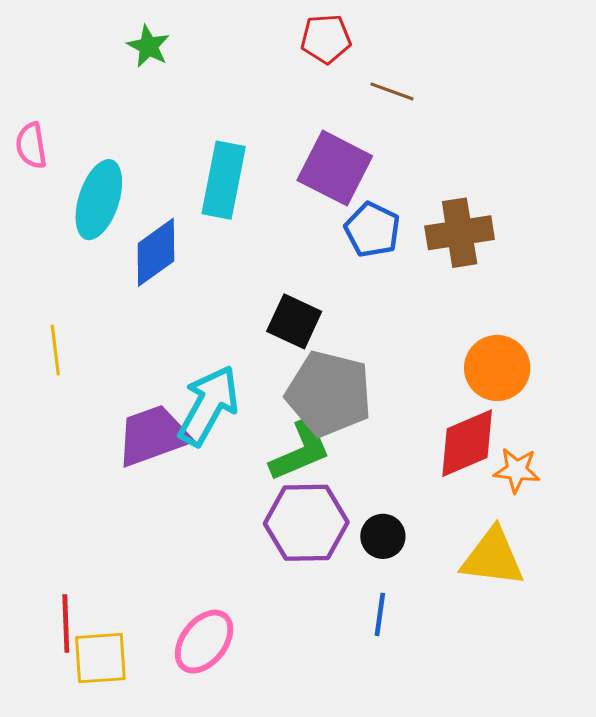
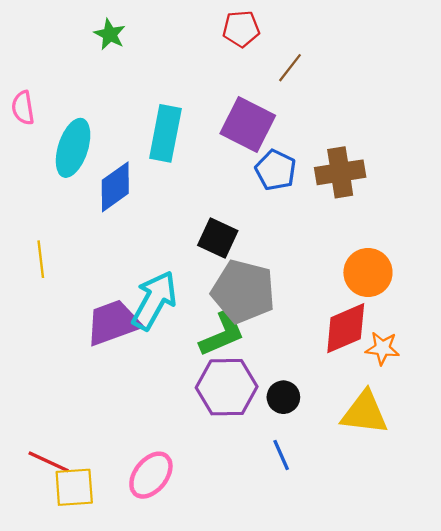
brown line: (392, 91) -> (290, 68), turned -72
blue line: (380, 614) -> (281, 455), turned -32
red line: (66, 623) -> (49, 462), turned -63

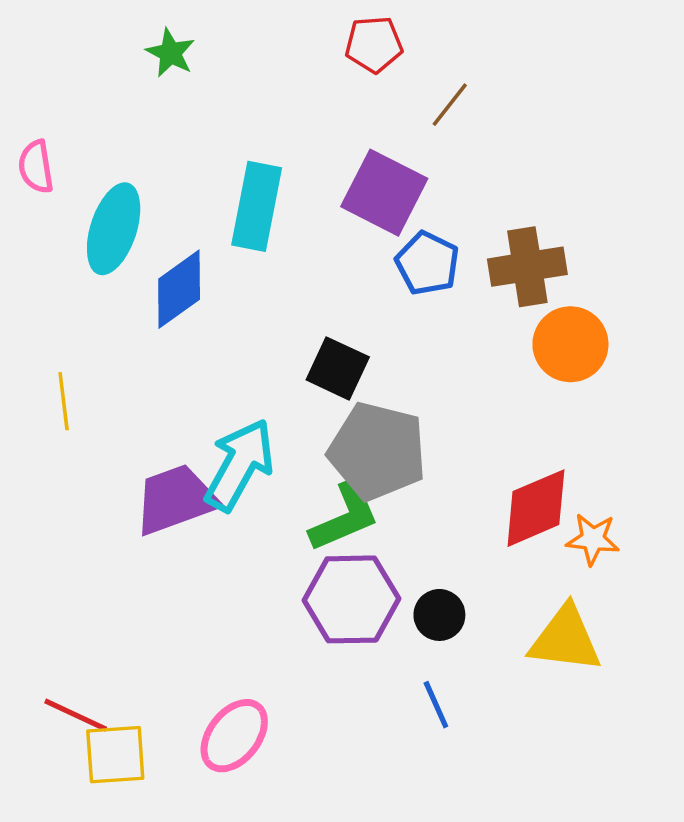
orange circle: (368, 273) -> (570, 344), moved

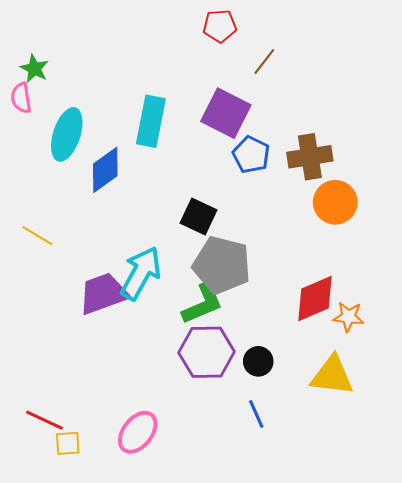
green star: (170, 53) -> (34, 69), moved
yellow line: (64, 401) -> (37, 236), turned -52
yellow square: (115, 755) -> (68, 443), size x0.7

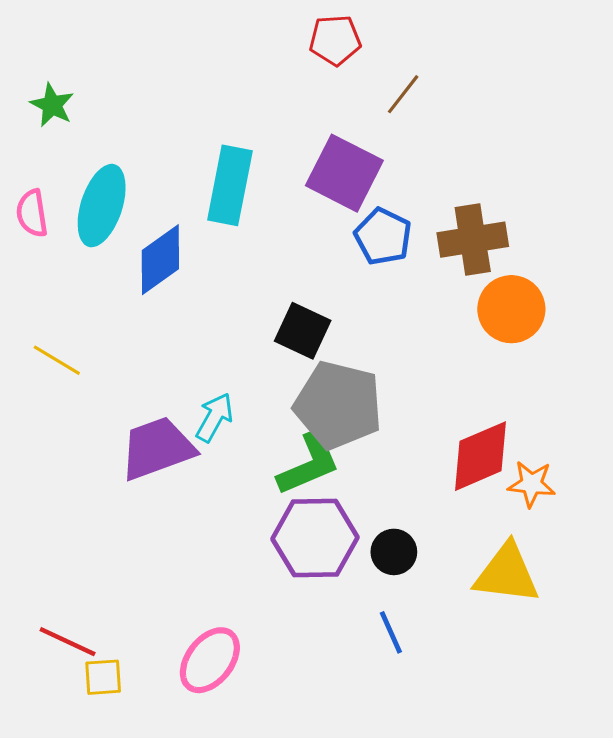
pink semicircle: (21, 98) -> (32, 213), moved
cyan arrow: (141, 273) -> (214, 417), size x0.6

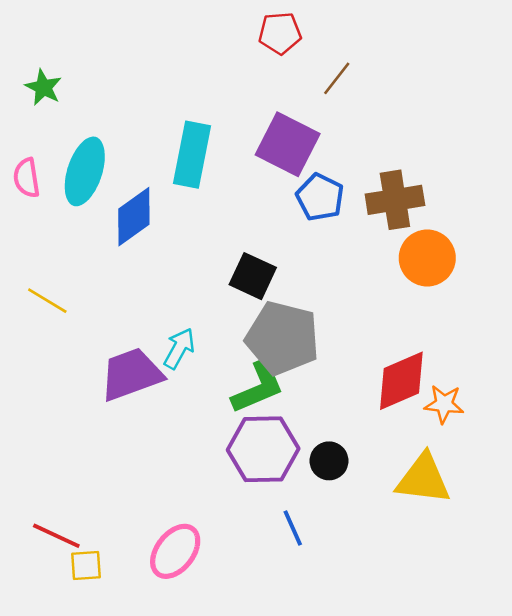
blue line: (391, 632) -> (293, 528), moved

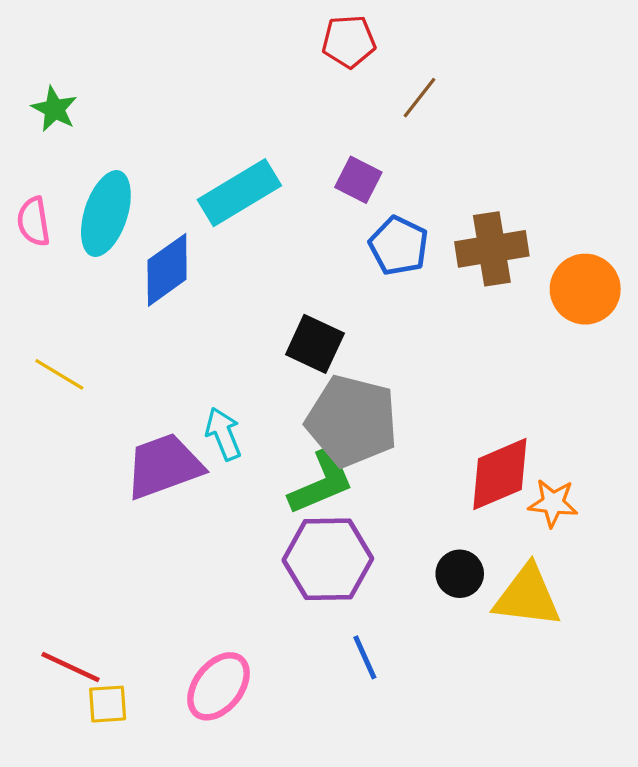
purple square: (288, 144) -> (358, 180), size x0.6
cyan rectangle: (192, 155) -> (239, 193), turned 48
orange circle: (427, 258) -> (585, 289), moved
cyan arrow: (179, 348) -> (223, 434), turned -51
black circle: (329, 461) -> (460, 574), moved

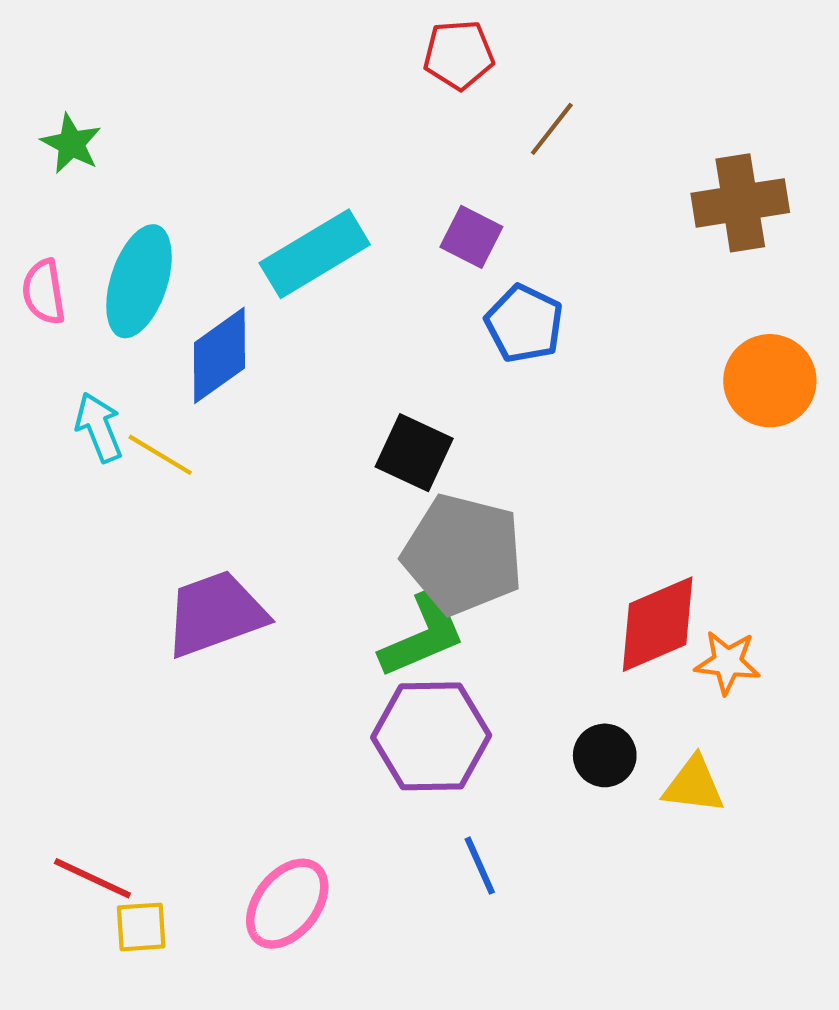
brown cross: (492, 249) -> (740, 203), moved
yellow line: (59, 374) -> (160, 455), moved
cyan arrow: (223, 434) -> (99, 427), moved
yellow triangle: (527, 596) -> (694, 785), size x0.7

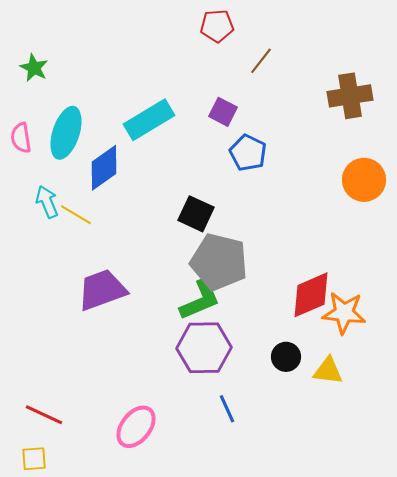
orange star: (728, 662) -> (344, 313), size x1.4
yellow square: (141, 927) -> (34, 459), moved

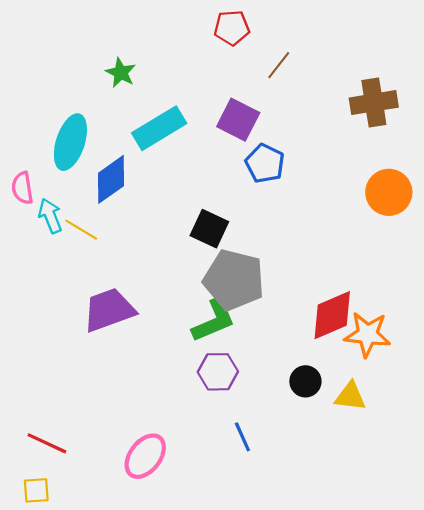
green star: (34, 68) -> (121, 73), moved
purple square: (223, 112) -> (238, 120), size x1.4
pink semicircle: (21, 138) -> (22, 188), moved
purple hexagon: (204, 348) -> (218, 372), size x0.7

